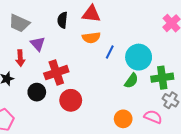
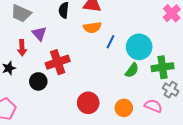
red circle: (71, 100) -> (88, 103), moved

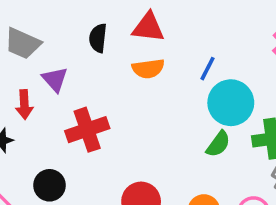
blue line: (111, 42) -> (207, 69), moved
black circle: (38, 81) -> (49, 185), moved

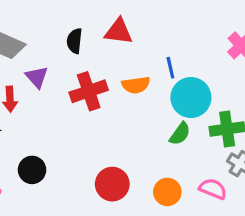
orange semicircle: (148, 69) -> (136, 85), moved
blue line: (207, 69) -> (170, 68), turned -40
red cross: (87, 130) -> (89, 91), moved

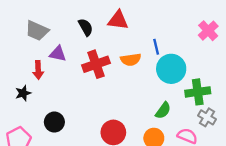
black semicircle: (75, 41) -> (86, 27), turned 144
purple triangle: (37, 77) -> (58, 54), turned -36
green semicircle: (180, 134) -> (163, 110), moved

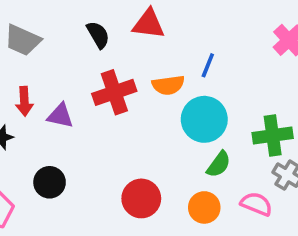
blue line: (156, 47) -> (208, 65), turned 35
purple triangle: (58, 54) -> (60, 116), moved
cyan circle: (171, 69) -> (204, 119), moved

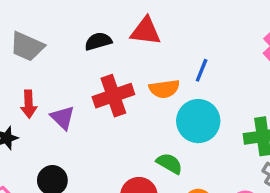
black semicircle: (98, 35) -> (98, 41), turned -76
purple triangle: (60, 116) -> (63, 118), turned 32
green semicircle: (219, 164) -> (169, 163), moved, turned -96

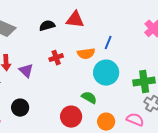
red cross: (113, 96) -> (56, 58), size x0.6

